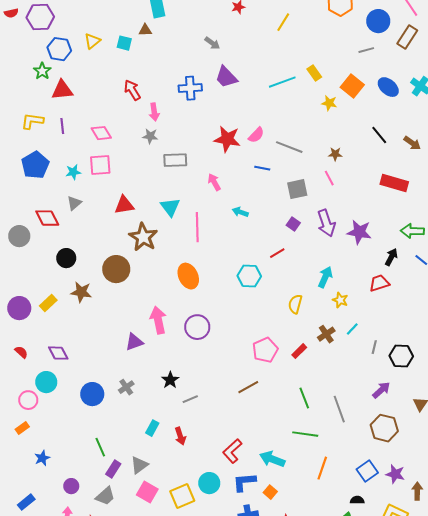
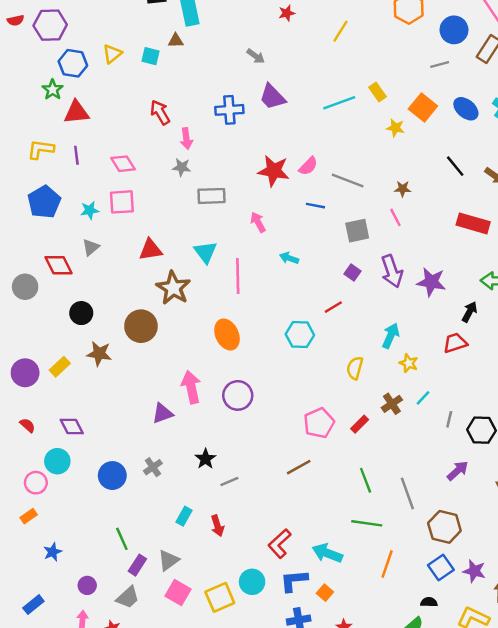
brown hexagon: (384, 428) -> (444, 527), moved

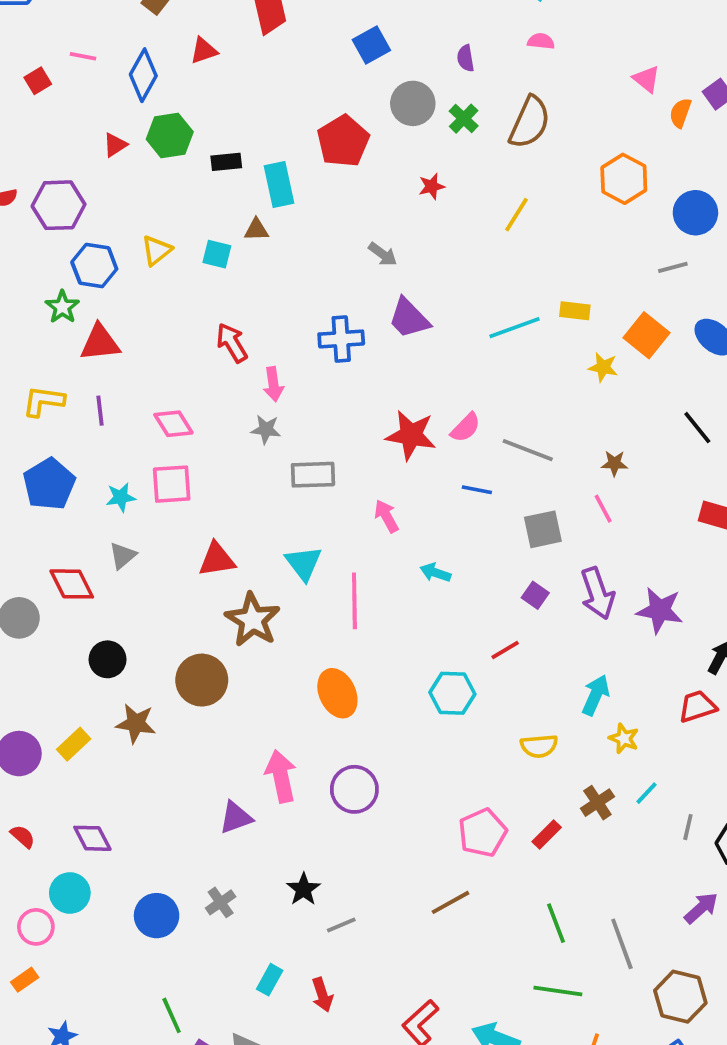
yellow rectangle: (378, 92) -> (575, 311), turned -48
yellow semicircle: (355, 368) -> (539, 746), turned -110

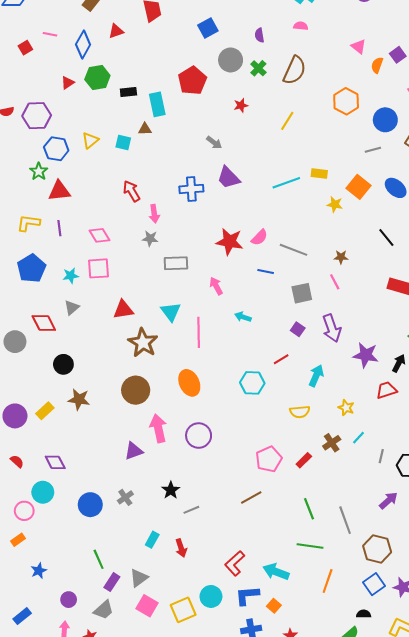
purple star: (660, 610) -> (366, 355), moved
brown circle: (202, 680) -> (136, 390), moved
cyan arrow: (596, 695) -> (316, 376), moved

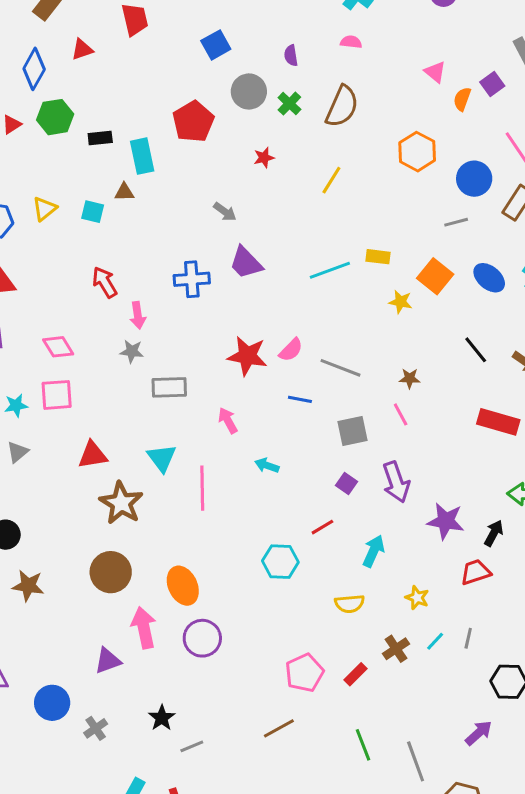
orange ellipse: (189, 383) -> (183, 586), moved
gray line: (381, 456) -> (468, 638), moved
blue circle: (90, 505) -> (52, 703), moved

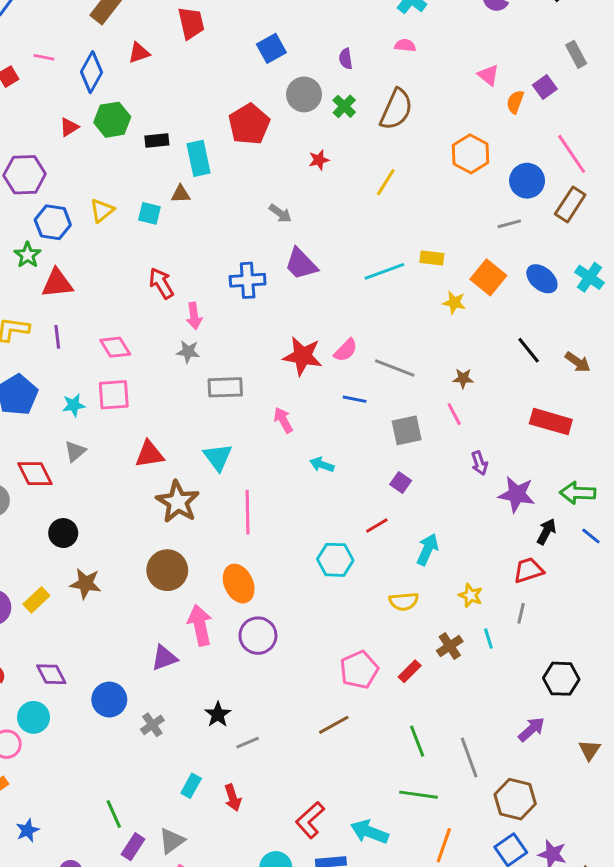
purple arrow: (396, 482) -> (479, 463), moved, size x0.6
pink line: (202, 488) -> (248, 512), moved
purple star: (446, 521) -> (517, 494), moved
gray line: (468, 638) -> (521, 613), moved
cyan line: (435, 641) -> (488, 639), turned -60

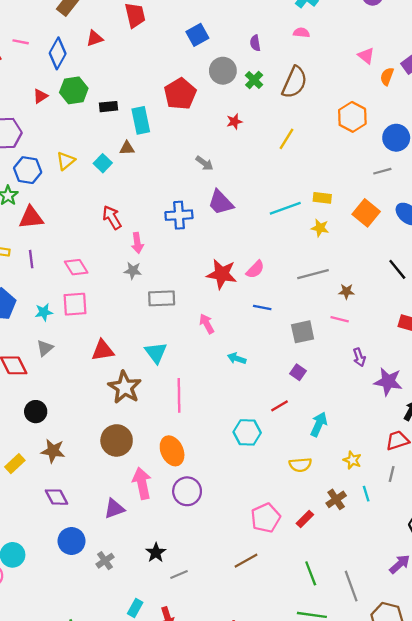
cyan square: (149, 213) -> (103, 163), turned 30
yellow star: (454, 303) -> (320, 228), moved
gray line: (395, 368) -> (313, 274), moved, turned -36
pink line: (454, 414) -> (340, 319), turned -48
purple diamond: (51, 674) -> (56, 497), moved

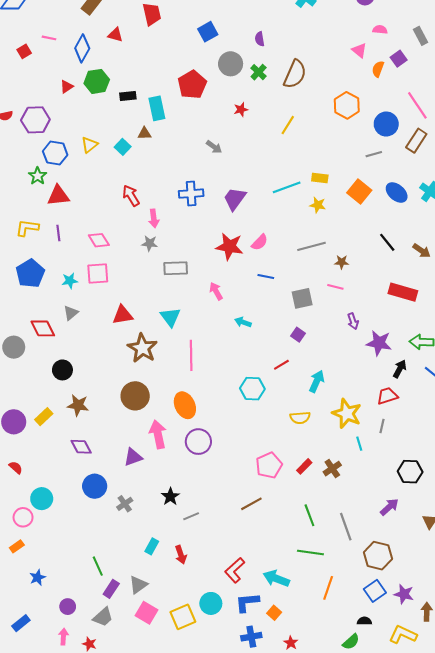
pink semicircle: (301, 33) -> (380, 30), moved
red triangle: (95, 38) -> (115, 35), turned 35
purple trapezoid: (221, 202) -> (235, 199), moved, turned 80
yellow star: (352, 460) -> (347, 414), size x1.8
brown cross: (336, 499) -> (332, 469), moved

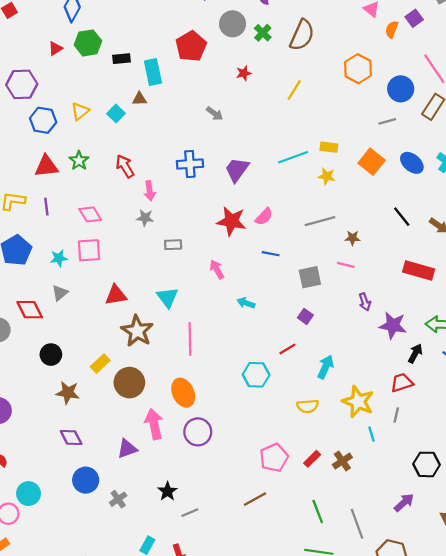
green star: (38, 176) -> (79, 161), moved
gray rectangle: (176, 268) -> (173, 245), size x0.7
yellow rectangle: (44, 417) -> (100, 364), moved

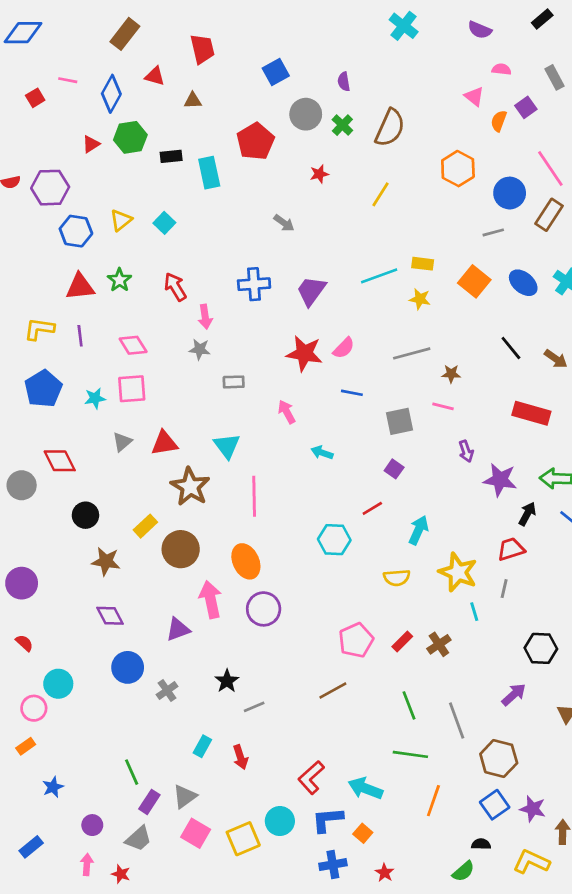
brown triangle: (139, 99) -> (193, 101), moved
gray triangle: (60, 293) -> (122, 442), moved

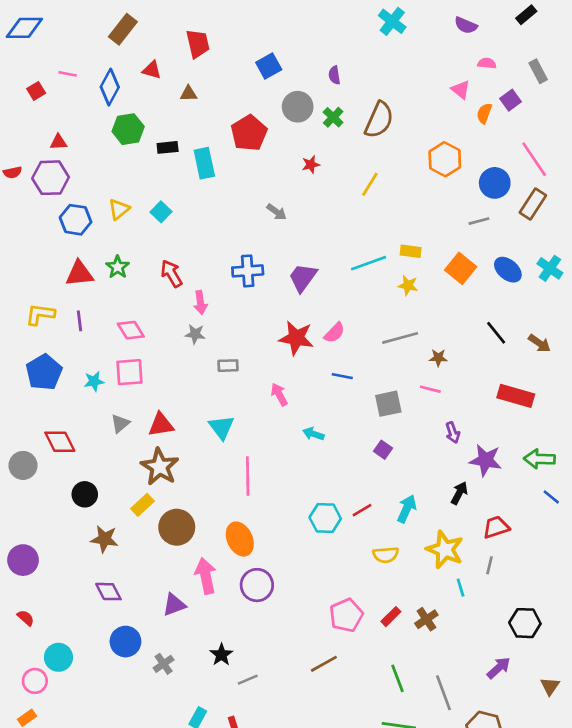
red triangle: (91, 144) -> (58, 142), moved, turned 30
brown star: (190, 487) -> (160, 467), moved
red line: (372, 508) -> (362, 510), moved
black arrow: (527, 514) -> (459, 493), moved

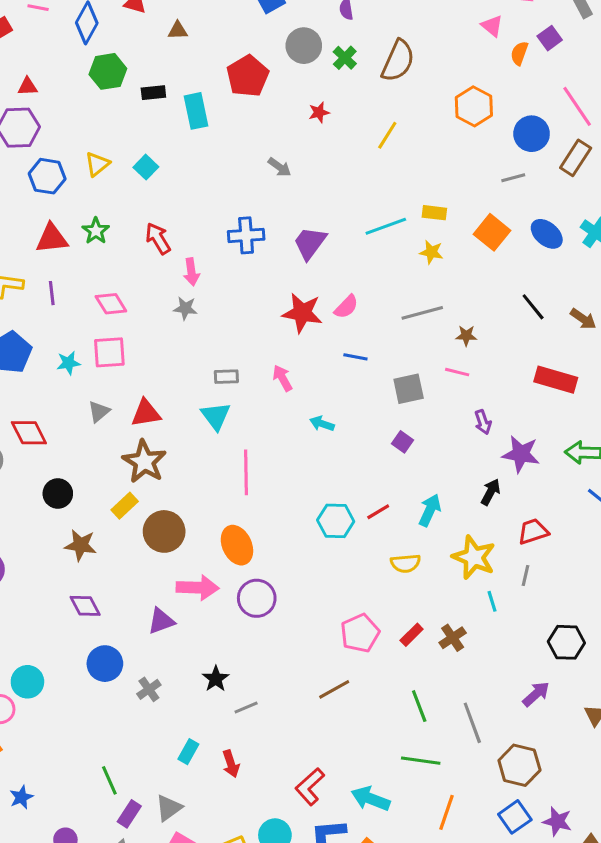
gray rectangle: (228, 366) -> (226, 377), moved
pink arrow: (206, 576) -> (197, 588), turned 104

